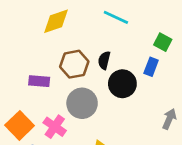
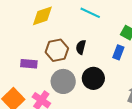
black circle: (122, 84) -> (93, 78), moved

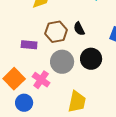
black semicircle: (81, 47) -> (79, 29), turned -40

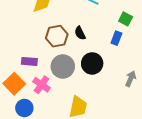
purple rectangle: (29, 45) -> (29, 61), moved

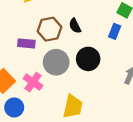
purple rectangle: (29, 61) -> (26, 43), moved

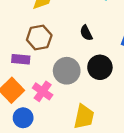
brown hexagon: (50, 29) -> (39, 37), moved
purple rectangle: (26, 43) -> (21, 59), moved

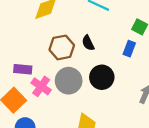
brown hexagon: (39, 37) -> (62, 47), moved
pink cross: (43, 91) -> (41, 86), moved

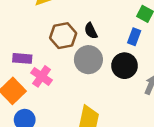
black circle: (102, 77) -> (125, 66), moved
gray circle: (69, 81) -> (88, 60), moved

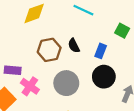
blue rectangle: (134, 37) -> (101, 51), moved
gray circle: (88, 60) -> (66, 83), moved

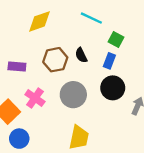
green square: (122, 31) -> (116, 39), moved
purple rectangle: (13, 70) -> (17, 66), moved

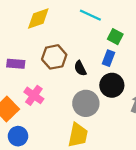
black semicircle: (81, 55) -> (80, 68), moved
gray circle: (73, 95) -> (86, 103), moved

